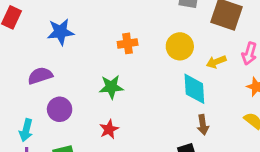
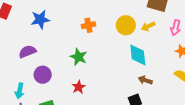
yellow arrow: (216, 62) -> (148, 26), moved
green star: (111, 87) -> (79, 57), turned 30
brown arrow: (203, 125) -> (145, 80), turned 120

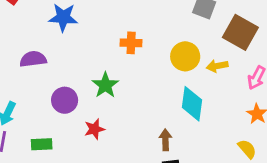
purple circle: (43, 75) -> (65, 100), moved
brown arrow: (145, 80) -> (165, 140), moved, turned 56

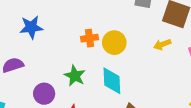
yellow circle: (185, 56) -> (114, 43), moved
cyan diamond: (192, 104) -> (112, 81), moved

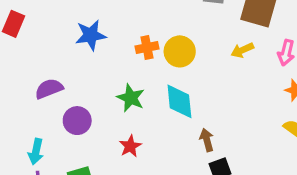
blue star: (31, 27) -> (91, 35), moved
purple circle: (44, 94) -> (77, 121), moved

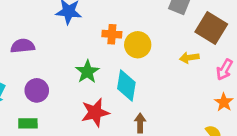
purple circle: (77, 121) -> (37, 90), moved
red star: (130, 146) -> (95, 112), moved, size x1.5

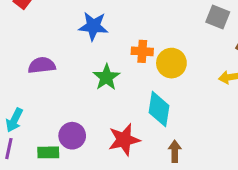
green star: (87, 72) -> (106, 77), moved
purple circle: (37, 90) -> (72, 136), moved

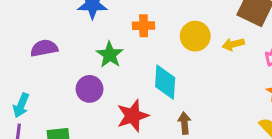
yellow circle: (171, 63) -> (195, 36), moved
purple circle: (72, 136) -> (90, 89), moved

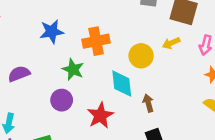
orange cross: (144, 26) -> (96, 41), size x1.5
yellow circle: (195, 36) -> (141, 56), moved
brown arrow: (185, 123) -> (148, 103), moved

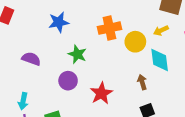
orange cross: (96, 41) -> (109, 28), moved
purple semicircle: (19, 74) -> (31, 59), turned 42
cyan diamond: (122, 84) -> (160, 60), moved

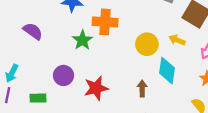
orange cross: (109, 28) -> (105, 22), moved
yellow arrow: (161, 30) -> (177, 40), turned 32
purple circle: (68, 81) -> (63, 75), moved

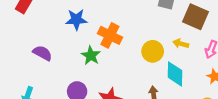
orange cross: (105, 22) -> (110, 35), turned 30

